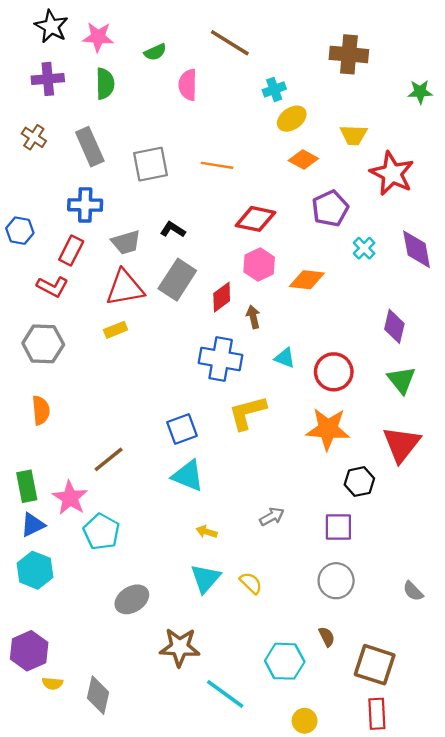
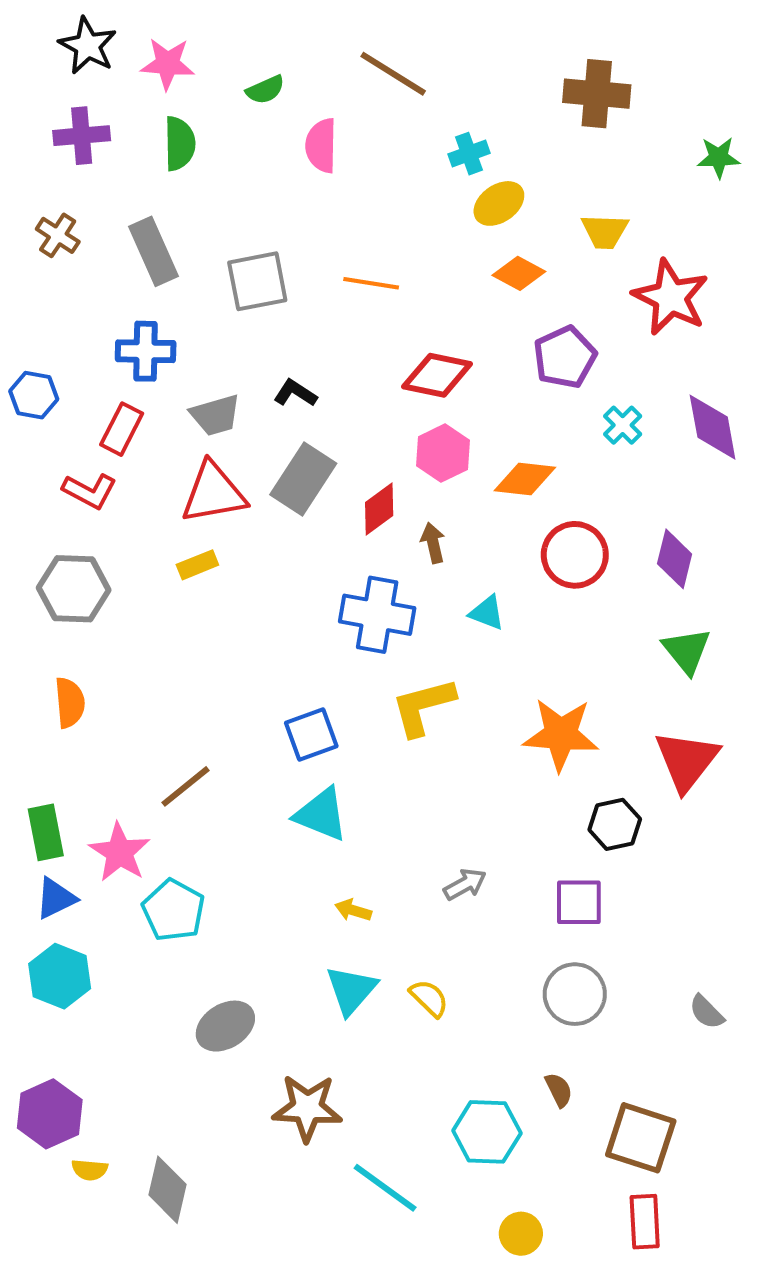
red circle: (334, 372) -> (575, 555), moved

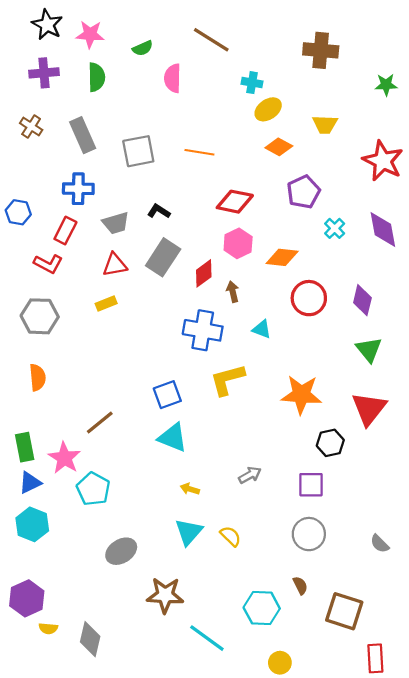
cyan cross: (469, 154) -> (252, 83), turned 30
red star: (671, 297) -> (383, 161), moved
red triangle: (213, 493) -> (115, 265), size x0.7
red rectangle: (645, 1222) -> (375, 658), moved

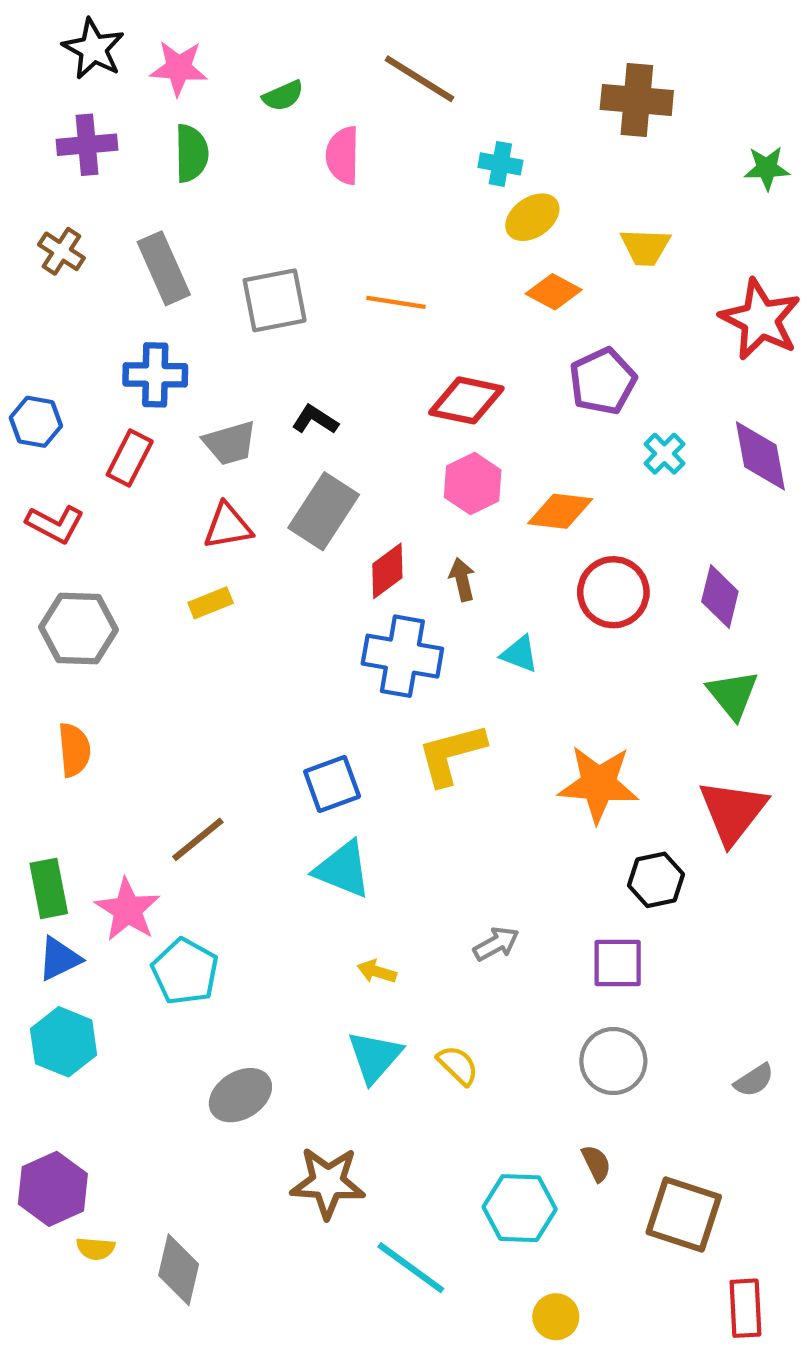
red L-shape: (48, 264) -> (55, 524), moved
red diamond: (204, 273) -> (387, 571), moved
gray semicircle: (380, 544) -> (754, 1080), turned -78

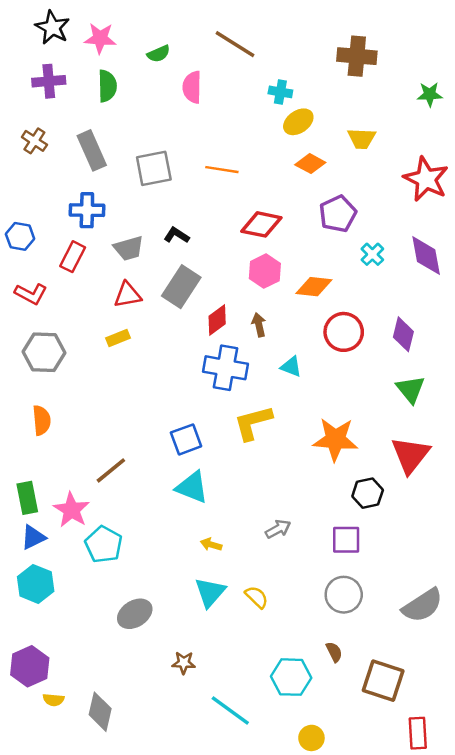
gray semicircle: (754, 1080) -> (423, 605), size x1.8
brown star: (328, 1182) -> (184, 663), size x0.6

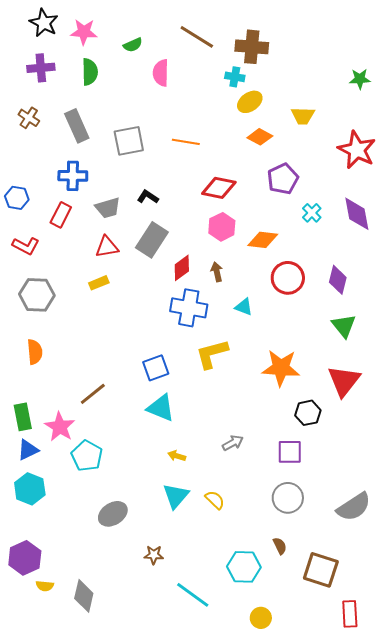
brown cross: (357, 56) -> (252, 47), moved

